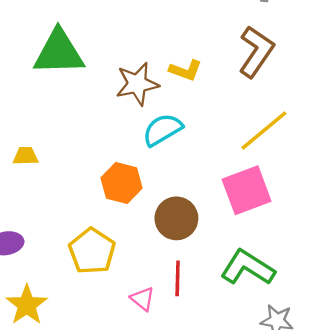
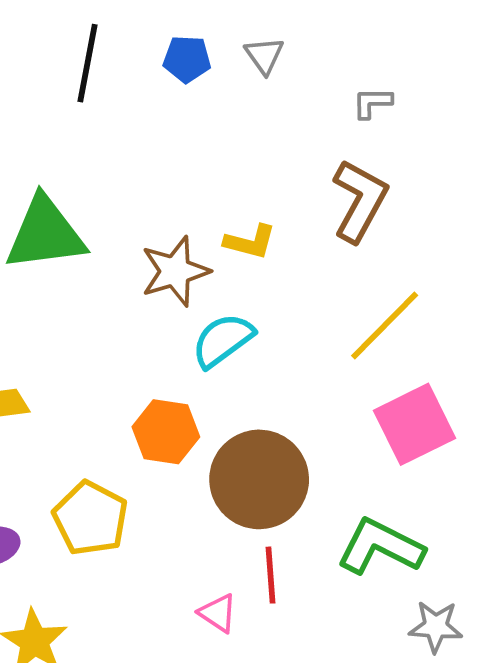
pink square: (247, 190) -> (415, 424), moved
brown circle: (176, 218) -> (259, 479), size x1.4
yellow pentagon: (92, 251) -> (90, 518), moved

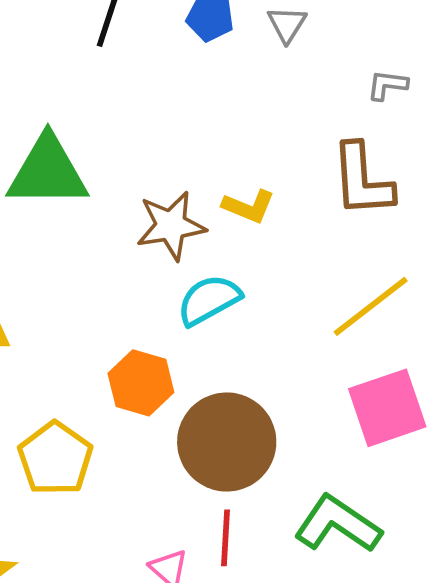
brown L-shape: (360, 201) -> (362, 180), turned 140

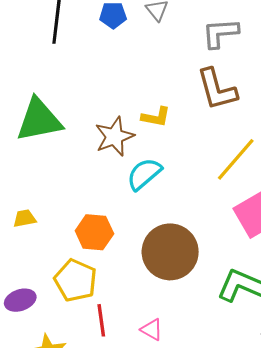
gray L-shape: (387, 85) -> (220, 33), size x1.6
orange hexagon: (141, 383) -> (94, 232), moved
red line: (226, 538) -> (101, 320), moved

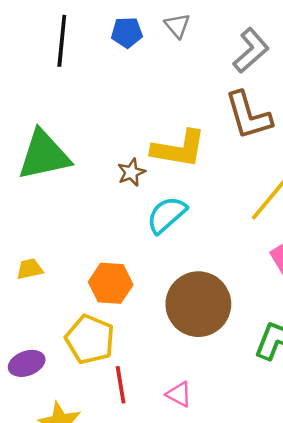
gray L-shape: (220, 33) -> (251, 50), turned 144
yellow L-shape: (156, 117) -> (179, 149), size x1.6
brown star: (114, 136) -> (131, 172), size x0.6

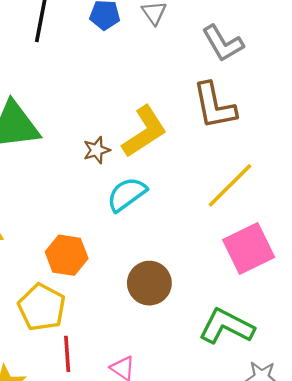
gray L-shape: (251, 50) -> (223, 43), turned 96
yellow L-shape: (179, 149) -> (144, 132), turned -48
brown circle: (198, 304) -> (149, 283), size x0.7

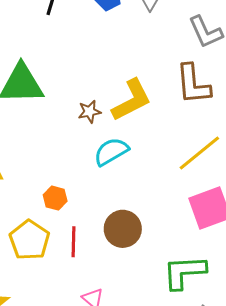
orange hexagon: (67, 255) -> (55, 198), size x0.7
green L-shape: (226, 326) -> (184, 272), turned -36
red line: (67, 354) -> (74, 242), moved

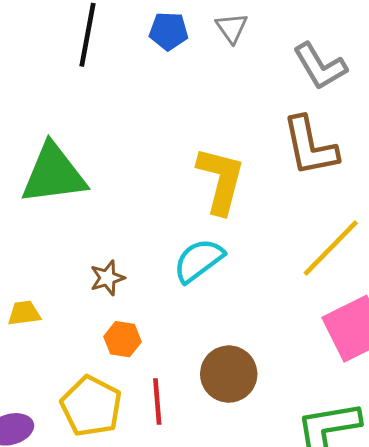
yellow L-shape: (132, 100) -> (221, 180), turned -42
brown star: (89, 112) -> (107, 278), moved

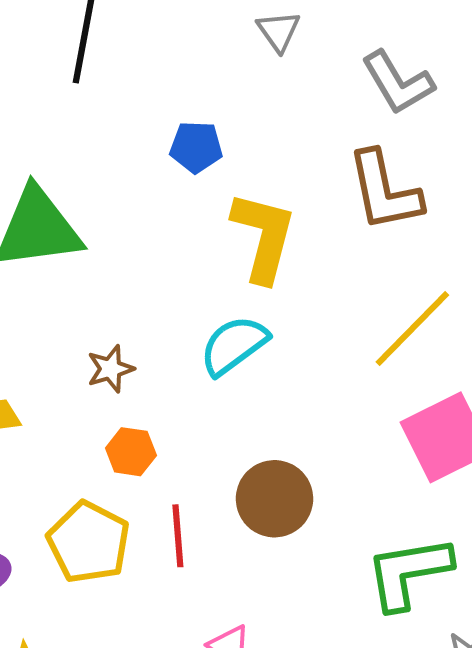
blue pentagon: (169, 31) -> (196, 147), moved

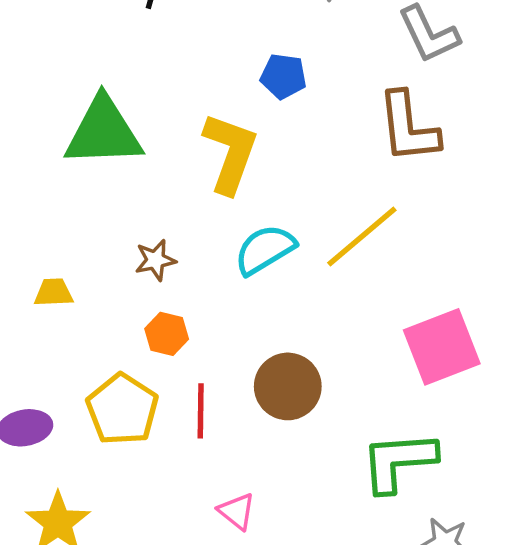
blue pentagon: (196, 147) -> (283, 76), moved
yellow L-shape: (264, 237) -> (230, 153), moved
yellow line: (412, 328) -> (362, 236), moved

